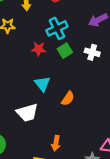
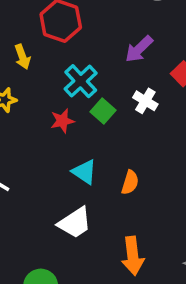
white cross: (92, 52) -> (145, 101), turned 32
orange arrow: (56, 143) -> (133, 256), size x1.5

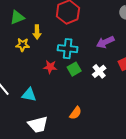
yellow arrow: (22, 57) -> (37, 32), moved
cyan cross: (81, 81) -> (68, 49), turned 30
cyan triangle: (84, 172) -> (29, 95), moved, turned -42

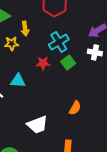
cyan cross: (68, 49) -> (59, 42), turned -30
white cross: (99, 71) -> (95, 52), moved, turned -32
cyan triangle: (29, 95) -> (18, 81), moved

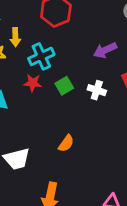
cyan cross: (59, 42) -> (41, 56), moved
white cross: (95, 52) -> (97, 90), moved

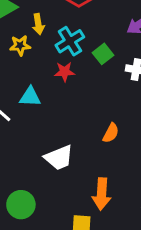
green square: (64, 86) -> (103, 54), moved

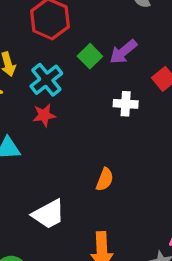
green square: (103, 54) -> (90, 56), moved

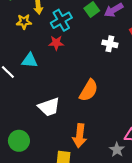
orange semicircle: (105, 179) -> (89, 90), size x1.5

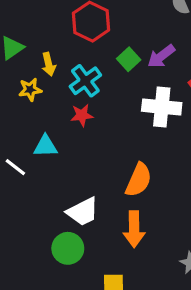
white cross: (110, 44) -> (162, 107), size x1.6
orange arrow: (80, 136) -> (134, 229), moved
green circle: (19, 141) -> (68, 248), moved

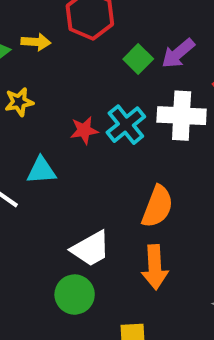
yellow arrow: (49, 64) -> (36, 42), moved, turned -70
cyan cross: (85, 81) -> (126, 125), moved

